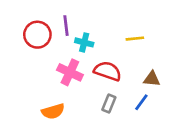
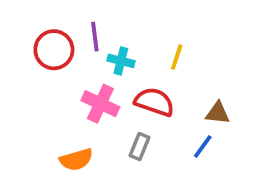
yellow line: (135, 39) -> (177, 57), moved, turned -66
gray rectangle: (109, 104) -> (140, 147), moved

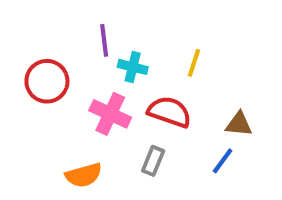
red circle: (54, 50) -> (47, 81), moved

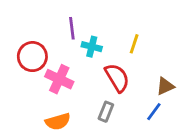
red semicircle: (169, 112) -> (117, 78), turned 40
pink cross: (110, 114) -> (59, 79), moved
brown triangle: (239, 124) -> (165, 86), turned -30

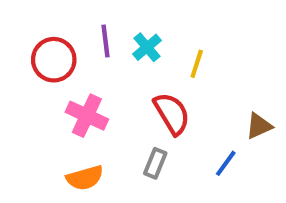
cyan cross: (92, 47) -> (147, 47), moved, turned 36
red circle: (32, 57) -> (54, 60), moved
brown triangle: (165, 86) -> (259, 126), moved

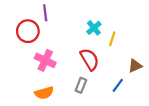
purple line: (106, 41) -> (45, 13), moved
cyan cross: (147, 47) -> (94, 28), moved
yellow line: (197, 64) -> (112, 39), moved

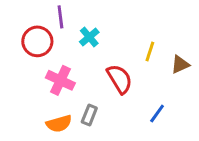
cyan cross: (94, 28) -> (89, 37), moved
brown triangle: (135, 66) -> (180, 64), moved
gray rectangle: (81, 85) -> (89, 115), moved

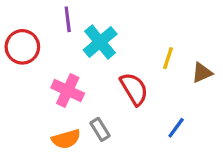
cyan cross: (89, 37) -> (100, 42), size x1.5
red circle: (37, 41) -> (22, 47), moved
gray rectangle: (89, 115) -> (100, 129), turned -54

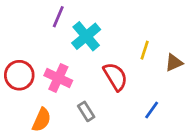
purple line: (68, 19) -> (58, 17), turned 30
red circle: (22, 47) -> (19, 75), moved
orange semicircle: (66, 139) -> (42, 120), moved, turned -50

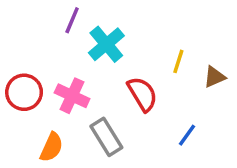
gray rectangle: (86, 111) -> (106, 137), size x1.5

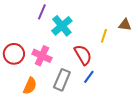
brown triangle: (214, 77) -> (125, 25), moved, turned 32
blue line: (187, 135) -> (89, 77), moved
gray rectangle: (106, 137) -> (62, 80), turned 55

